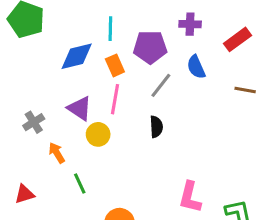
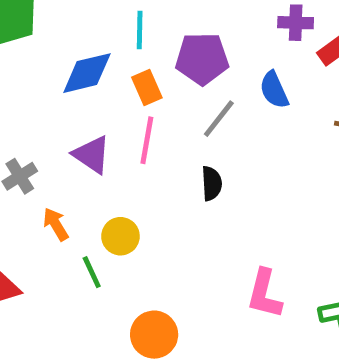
purple cross: (190, 24) -> (296, 23), moved
yellow circle: (98, 134) -> (120, 236), moved

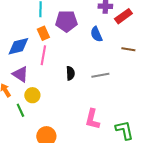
blue diamond: (87, 73) -> (18, 46), moved
gray line: (219, 119) -> (100, 75), moved, turned 42
purple triangle: (92, 155) -> (20, 74), moved

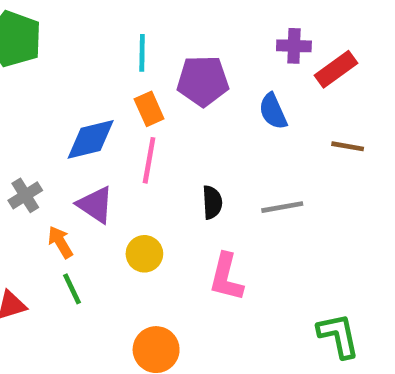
yellow circle: (32, 95) -> (144, 254), moved
green line: (20, 110) -> (72, 289), moved
pink L-shape: (92, 119) -> (226, 277), moved

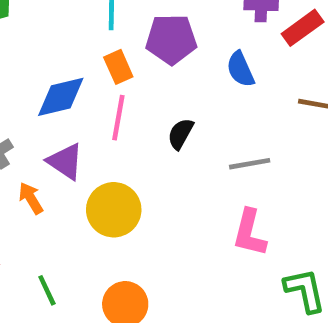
black semicircle: (212, 202) -> (180, 134), moved, turned -148
yellow circle: (144, 254) -> (114, 210), size x1.5
pink L-shape: (226, 277) -> (250, 233), moved
green line: (72, 289) -> (47, 290), moved

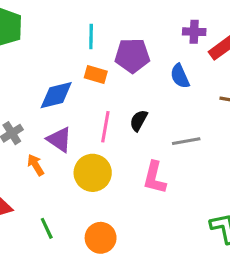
orange rectangle: (118, 67) -> (96, 75), turned -50
pink line: (118, 118) -> (105, 127), moved
pink L-shape: (250, 233) -> (154, 178), moved

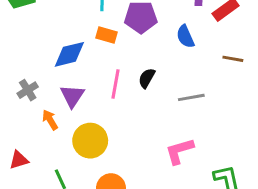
purple triangle: (59, 140) -> (72, 96), turned 30
yellow circle: (93, 173) -> (90, 141), moved
pink L-shape: (154, 178) -> (179, 151), moved, turned 60

